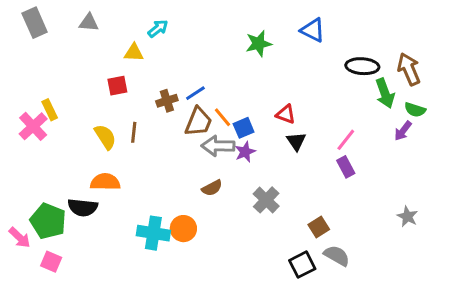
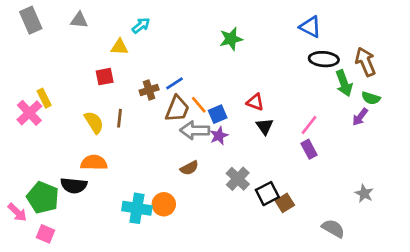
blue triangle: (313, 30) -> (310, 27), moved
gray semicircle: (337, 256) -> (333, 228), moved
black square: (302, 265) -> (267, 194), moved

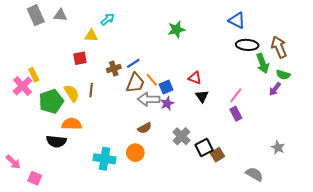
gray rectangle: (31, 20) -> (36, 15), moved
green pentagon: (43, 198) -> (51, 101), moved, turned 30
orange circle: (164, 204) -> (135, 153), moved

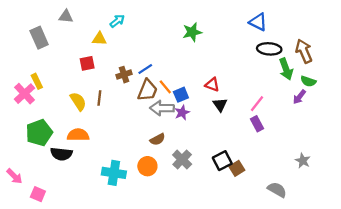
gray rectangle: (36, 15) -> (39, 38), moved
green pentagon: (51, 101) -> (39, 133), moved
gray cross: (181, 136) -> (182, 159), moved

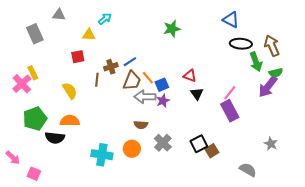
green semicircle: (308, 81) -> (276, 73), turned -32
purple arrow: (299, 97) -> (268, 87), size x1.6
brown line: (99, 98) -> (97, 80), moved
purple rectangle: (257, 124) -> (230, 111), size x1.5
brown semicircle: (157, 139) -> (141, 125), turned 32

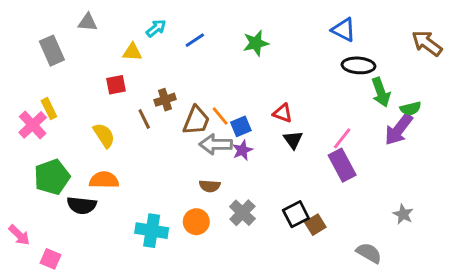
brown arrow: (272, 46) -> (427, 43), moved, turned -30
blue line: (130, 62) -> (195, 40), moved
brown line: (97, 80) -> (144, 119), turned -32

